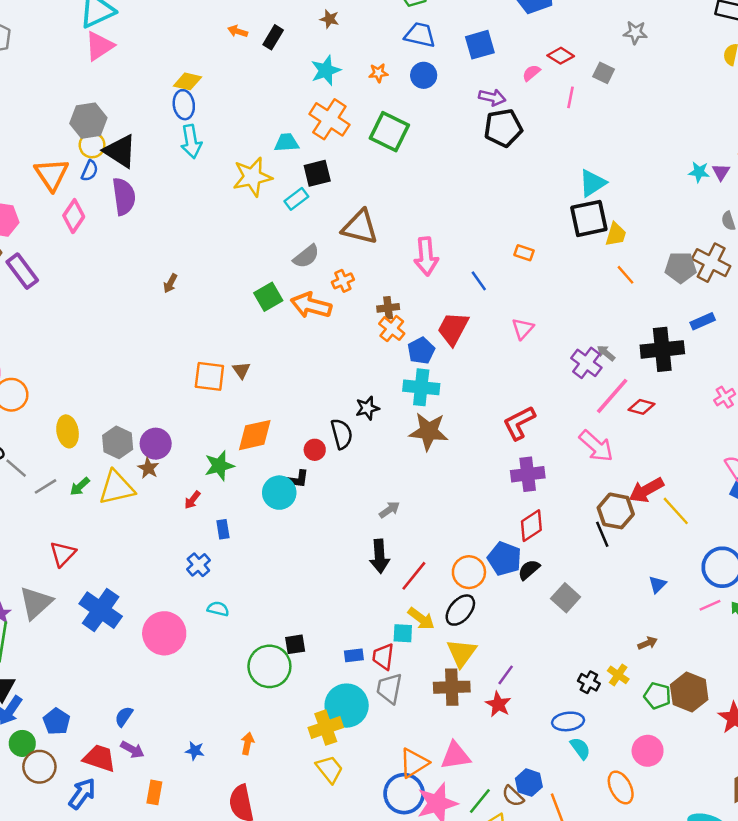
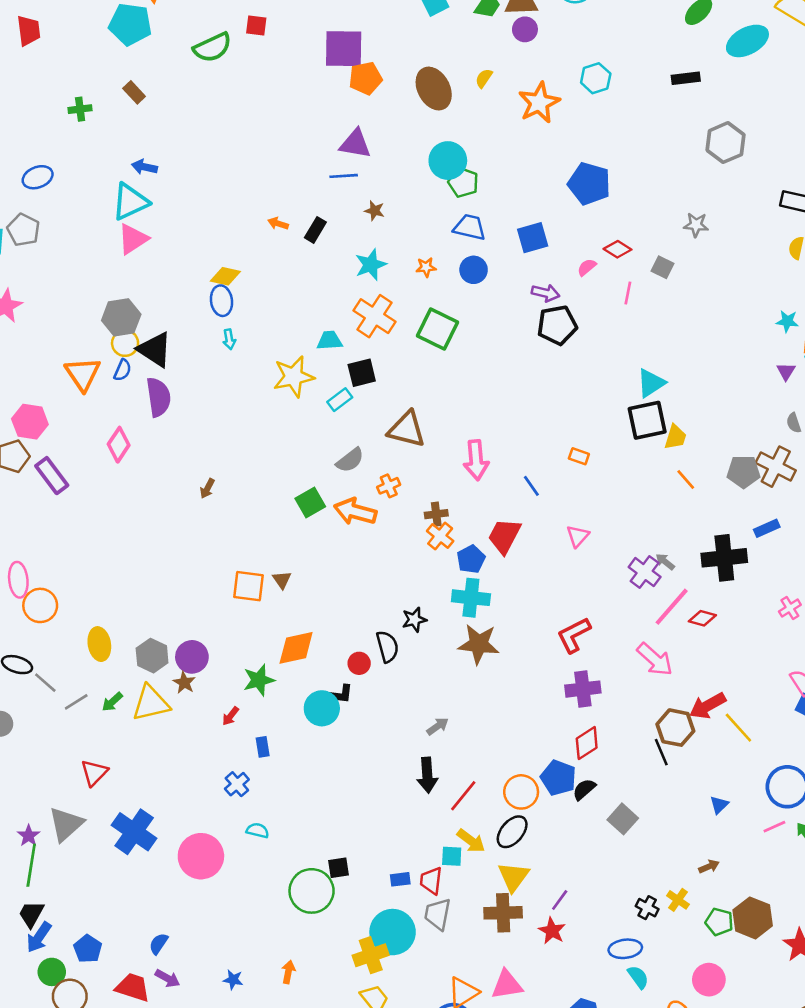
cyan arrow: (191, 141) -> (229, 339), size x0.6
cyan star: (699, 172) -> (787, 321), moved
pink diamond: (74, 216) -> (119, 445), moved

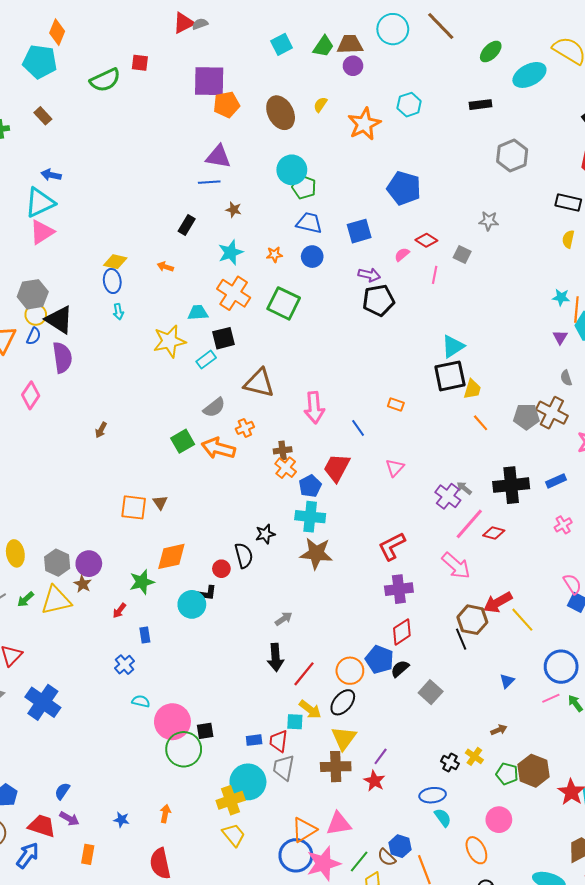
orange arrow: (278, 224) -> (165, 267), moved
blue rectangle: (767, 528) -> (556, 481), moved
pink circle: (201, 856) -> (172, 722), moved

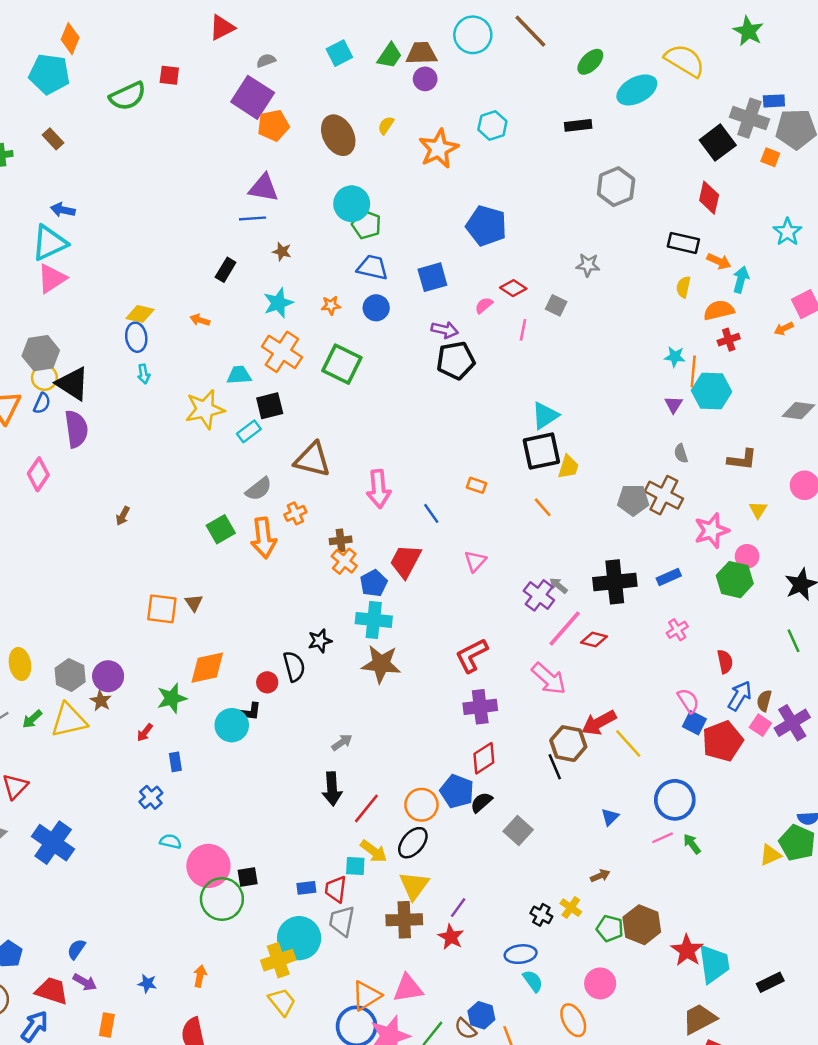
gray semicircle: (200, 24) -> (266, 61), moved
purple square: (209, 81) -> (253, 97), turned 32
orange line: (481, 423) -> (543, 507), moved
orange arrow: (218, 448) -> (264, 538), turned -112

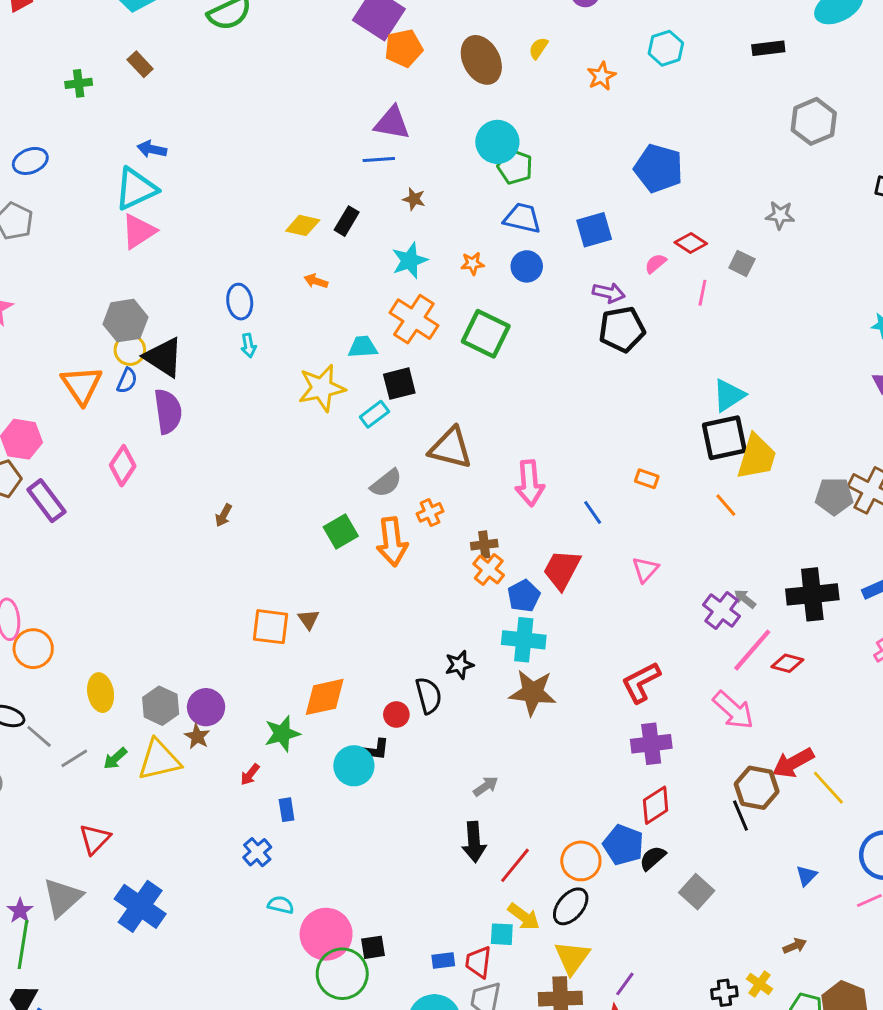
orange star: (439, 149) -> (601, 76), size x0.6
yellow diamond: (140, 314) -> (303, 225), moved
yellow trapezoid: (568, 467) -> (757, 457), size x1.6
black cross: (541, 915) -> (724, 993), turned -35

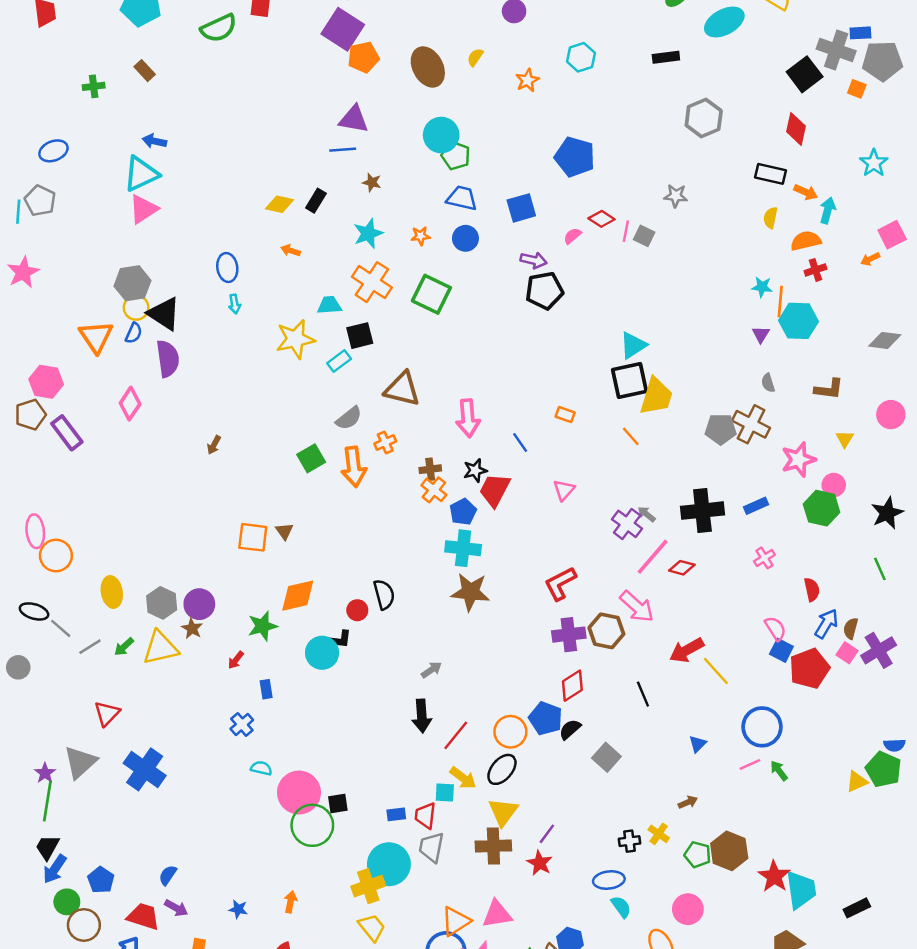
pink line: (702, 293) -> (626, 231), moved
black star: (459, 665) -> (475, 470), moved
brown hexagon: (757, 788) -> (606, 631), moved

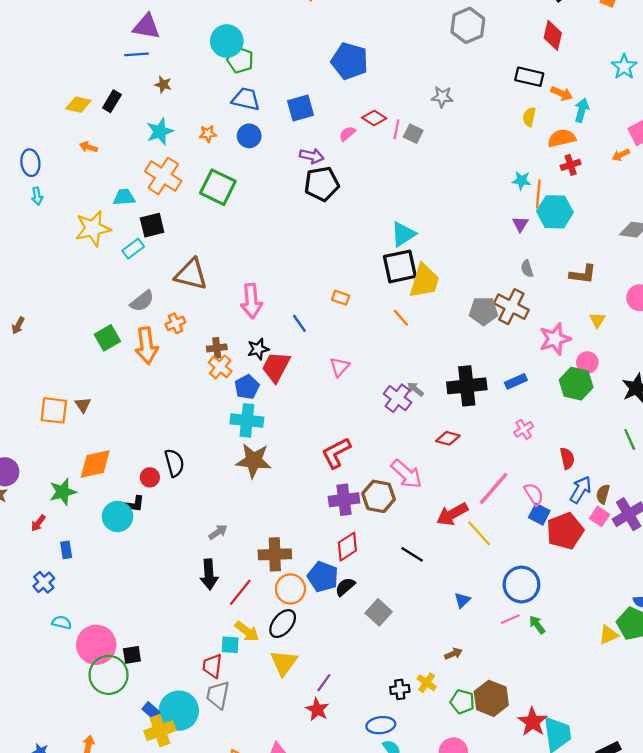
pink line: (653, 557) -> (494, 489), moved
black line: (643, 694) -> (412, 554), turned -35
blue rectangle: (396, 814) -> (151, 711), moved, turned 48
brown cross: (493, 846) -> (275, 554), moved

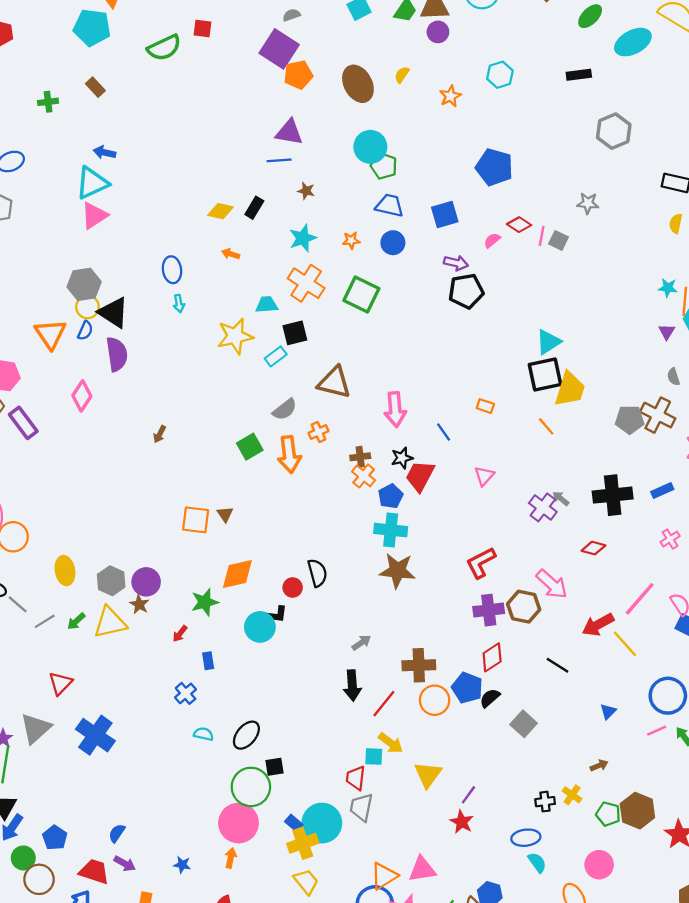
black ellipse: (283, 624) -> (246, 735), moved
pink circle: (96, 645) -> (239, 823), moved

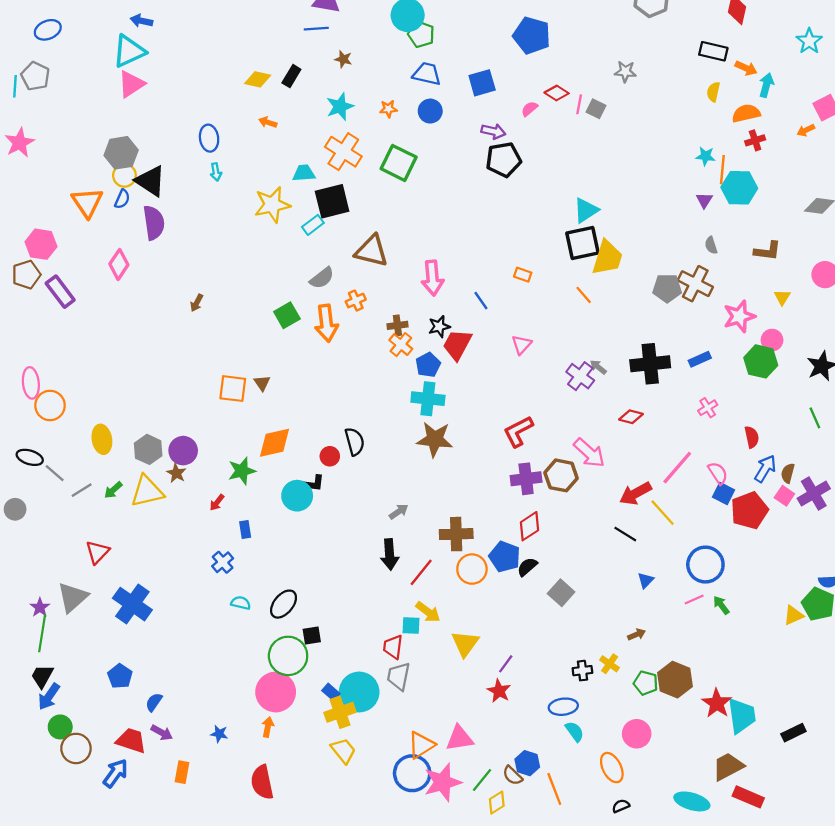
black square: (295, 333) -> (332, 201), size x1.4
black line: (557, 665) -> (625, 534), moved
blue pentagon: (55, 838) -> (120, 676), moved

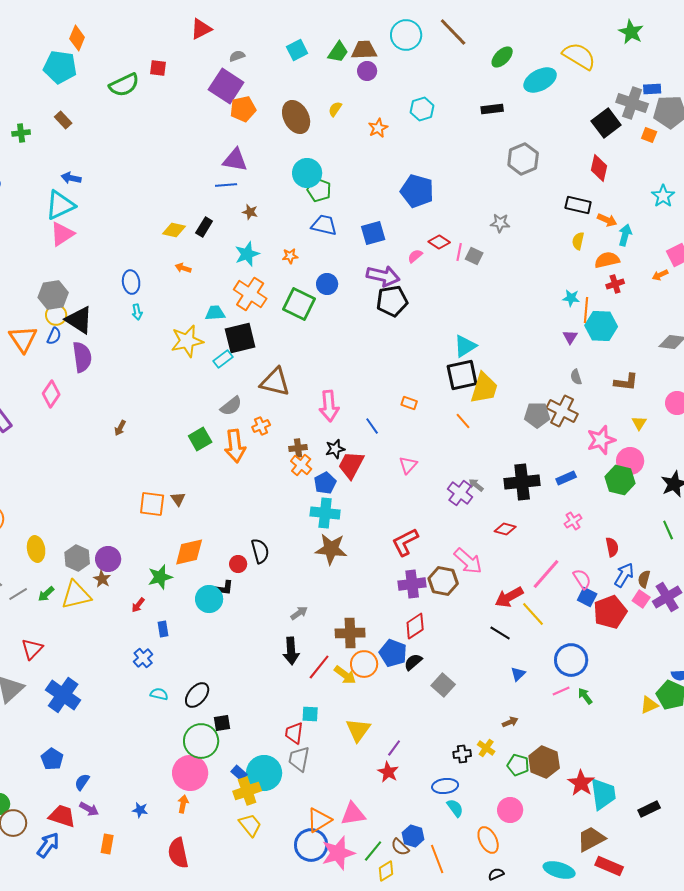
blue circle: (430, 111) -> (327, 284), moved
purple arrow: (493, 131) -> (383, 276), size x1.5
pink circle: (772, 340) -> (630, 461), size x1.4
yellow arrow: (428, 612) -> (345, 675), moved

